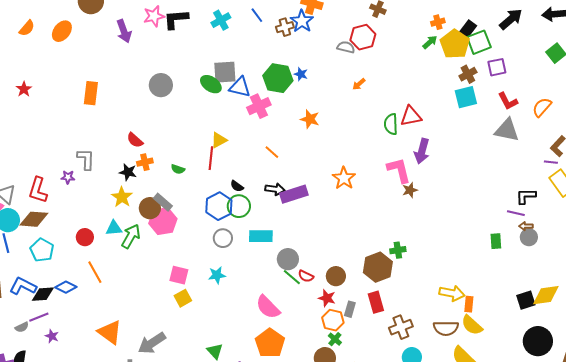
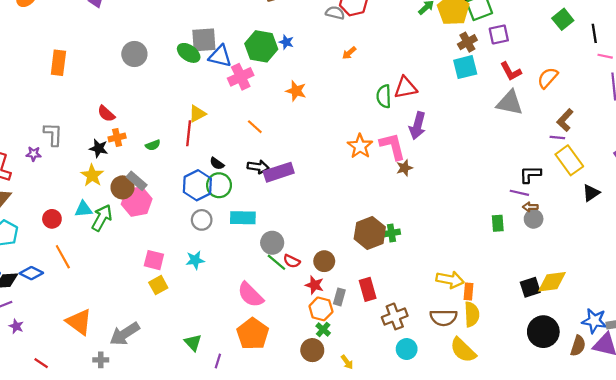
green semicircle: (178, 169) -> (153, 145), turned -40
orange star: (344, 178) -> (360, 146), moved
brown hexagon: (378, 267) -> (370, 233), moved
yellow semicircle: (472, 325) -> (472, 314), turned -135

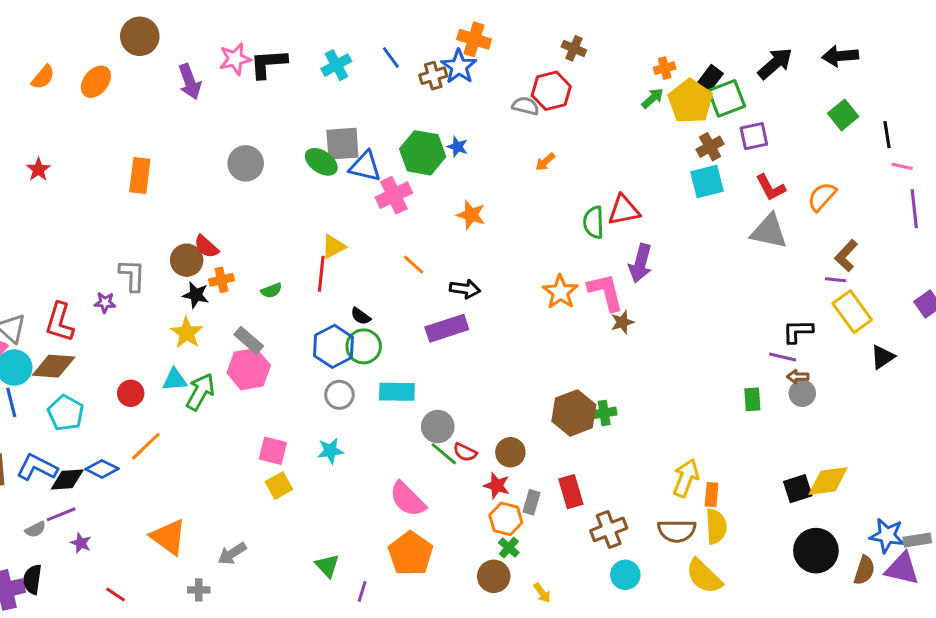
black arrow: (258, 167) -> (465, 289), moved
brown circle: (122, 187) -> (187, 260), moved
orange line: (63, 257) -> (146, 446), turned 75
yellow arrow: (450, 280) -> (686, 478), turned -80
gray arrow: (125, 334) -> (232, 554), size x0.7

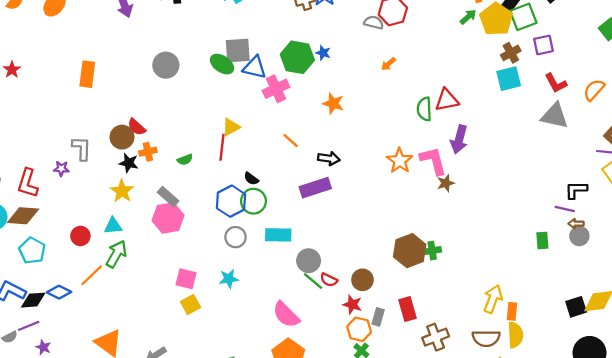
green arrow: (200, 392) -> (116, 254), moved

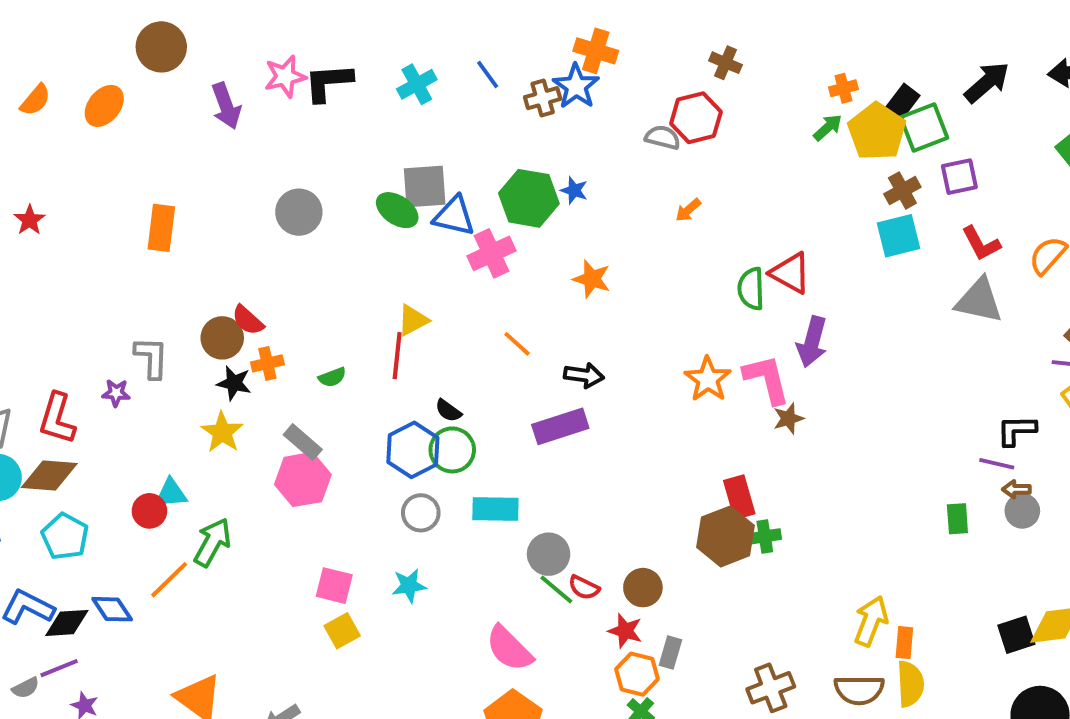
red triangle: (447, 100) -> (790, 273), turned 40
cyan triangle: (113, 226) -> (171, 493), moved
blue diamond: (59, 292) -> (112, 609), turned 30
red rectangle: (407, 309) -> (739, 497), moved

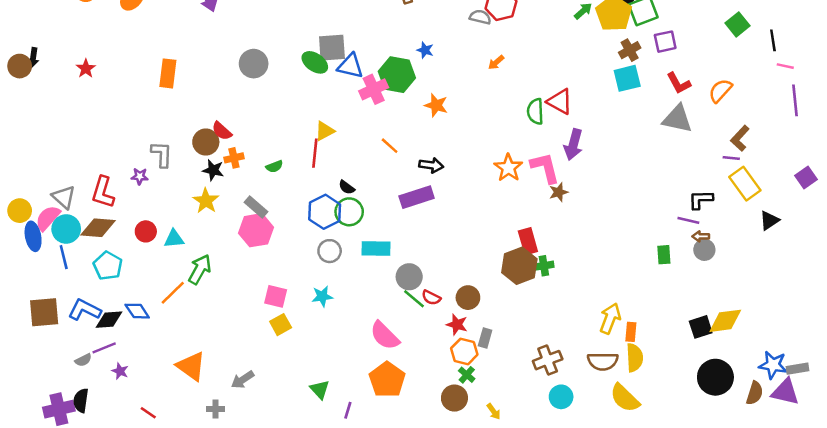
green hexagon: (529, 198) -> (397, 75), moved
red circle: (149, 511) -> (146, 231), moved

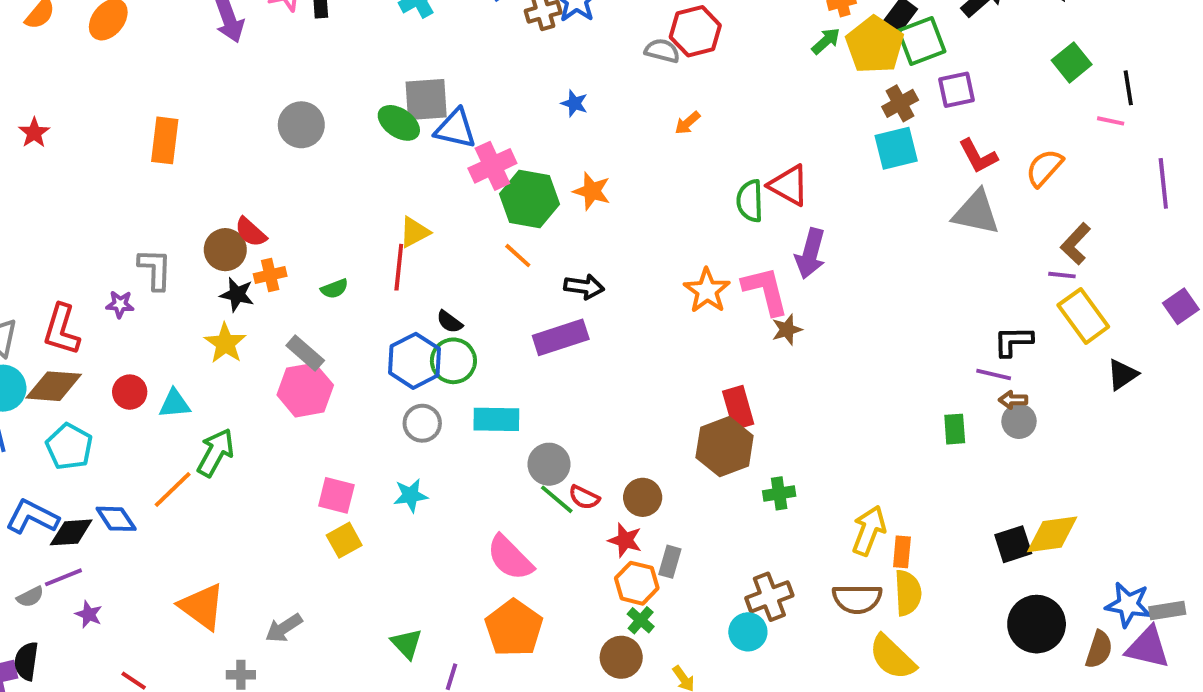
pink line: (785, 66) -> (1111, 121), moved
green hexagon: (397, 75) -> (529, 199), moved
green cross: (544, 266) -> (779, 493), moved
cyan circle: (561, 397) -> (748, 632), moved

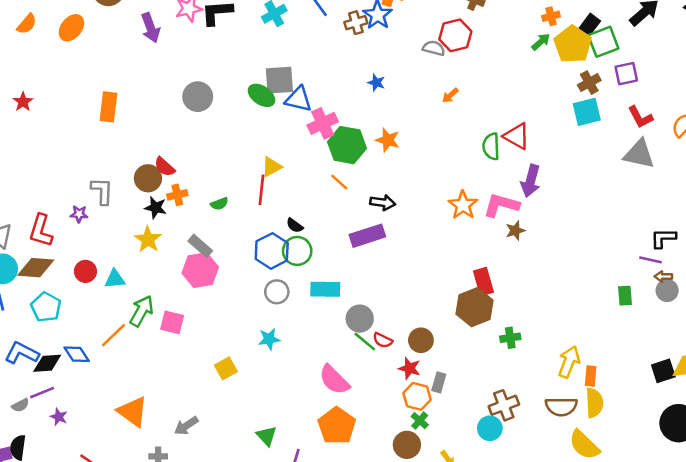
pink L-shape: (765, 291) -> (501, 205), turned -60
pink square: (336, 495) -> (172, 322), moved

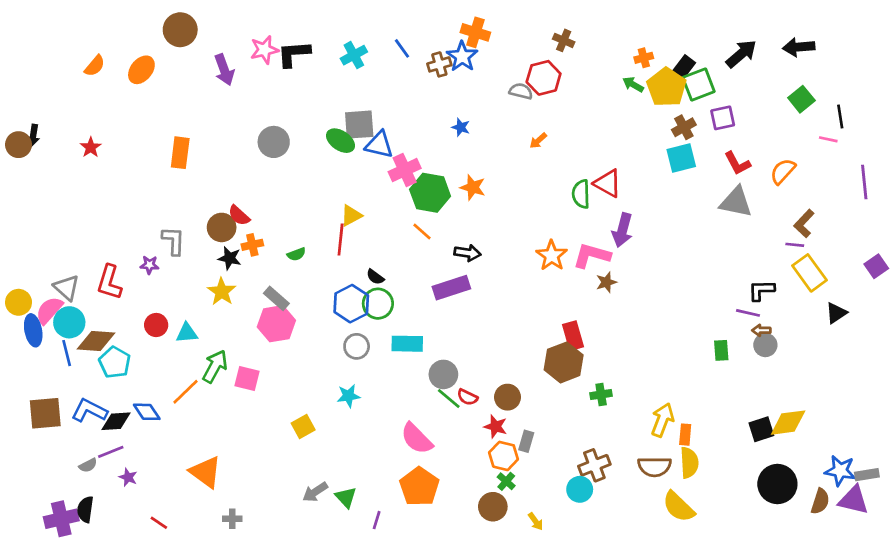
green arrow: (541, 42) -> (633, 84), turned -108
brown diamond: (36, 268) -> (96, 341), moved
gray arrow: (186, 426) -> (315, 492), moved

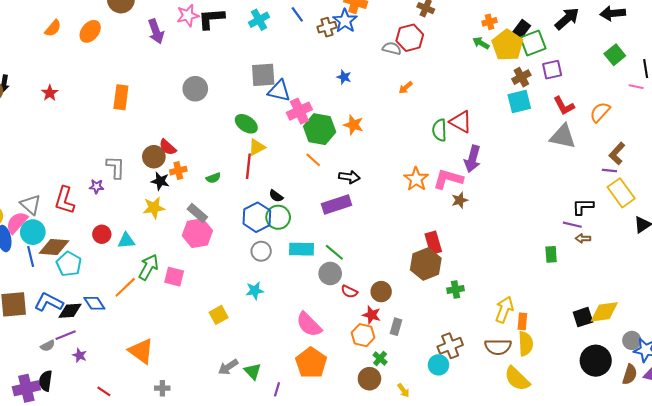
green ellipse: (341, 141) -> (246, 124), moved
yellow star: (222, 292) -> (154, 208), turned 30
gray circle: (765, 345) -> (632, 340), moved
green line: (449, 398) -> (334, 252), moved
orange hexagon: (504, 456) -> (363, 335), moved

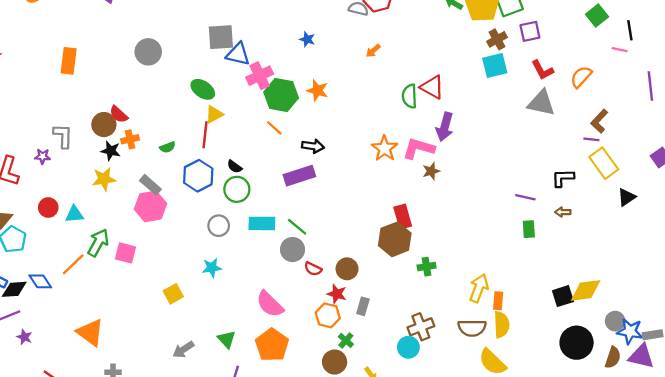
blue hexagon: (257, 217) -> (198, 176), moved
purple line: (572, 225) -> (525, 197), moved
green triangle: (253, 371) -> (227, 339), moved

